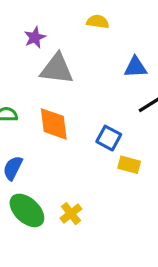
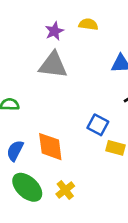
purple star: (35, 37) -> (54, 31), moved
orange diamond: (54, 124) -> (50, 147), moved

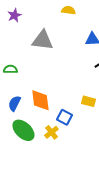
purple star: (54, 31) -> (14, 15), moved
blue square: (98, 125) -> (64, 117), moved

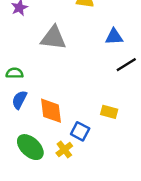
blue semicircle: (14, 103) -> (19, 100), moved

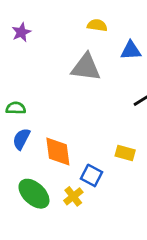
blue triangle: (114, 37) -> (131, 51), moved
gray triangle: (53, 38) -> (86, 67), moved

